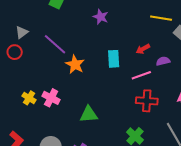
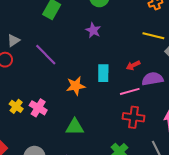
purple semicircle: (163, 61) -> (152, 79), size x1.5
orange star: (75, 64) -> (76, 86), moved, turned 30

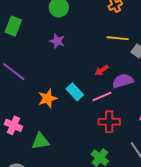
cyan rectangle: (103, 73) -> (75, 92), moved, turned -36
green triangle: (75, 127) -> (40, 141), moved

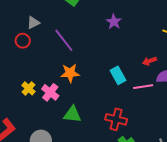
orange star: (48, 98) -> (70, 73), moved
red cross: (109, 122) -> (116, 119), moved

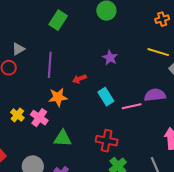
purple star: (114, 22) -> (110, 58), moved
purple line: (64, 40) -> (50, 65), turned 45
red arrow: (149, 61) -> (79, 79), moved

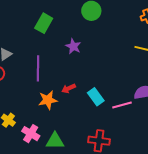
purple star: (110, 58) -> (73, 46), moved
red arrow: (79, 79) -> (68, 88), moved
pink cross: (39, 118) -> (31, 134), moved

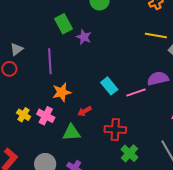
green rectangle: (44, 23) -> (63, 24), moved, turned -54
red arrow: (68, 88) -> (84, 111), moved
pink cross: (31, 134) -> (46, 116), moved

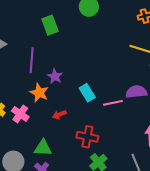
purple star: (84, 37) -> (55, 76), moved
orange star: (62, 92) -> (39, 93), turned 30
green triangle: (71, 133) -> (43, 148), moved

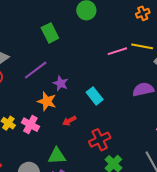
purple line: (32, 60) -> (36, 70), turned 55
pink line: (113, 103) -> (117, 51), moved
red cross: (87, 137) -> (100, 140), turned -30

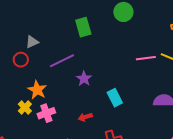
orange star: (47, 101) -> (37, 90), moved
pink cross: (30, 125) -> (46, 113), turned 30

